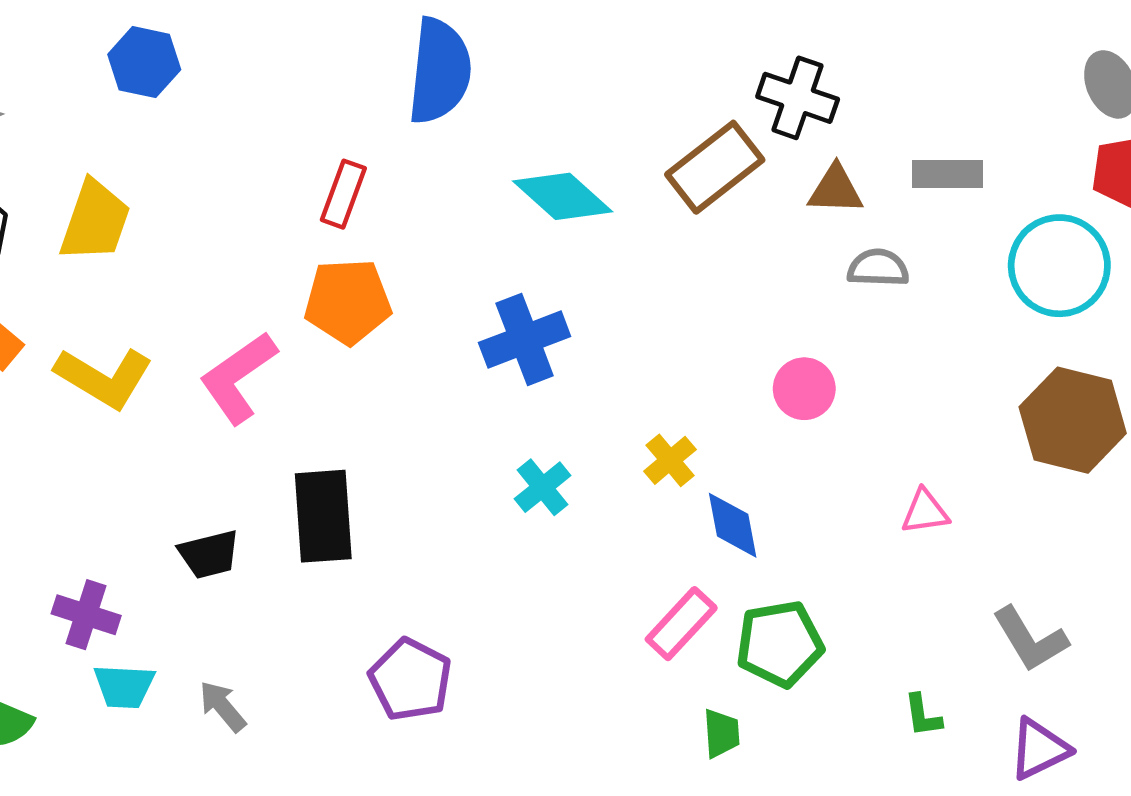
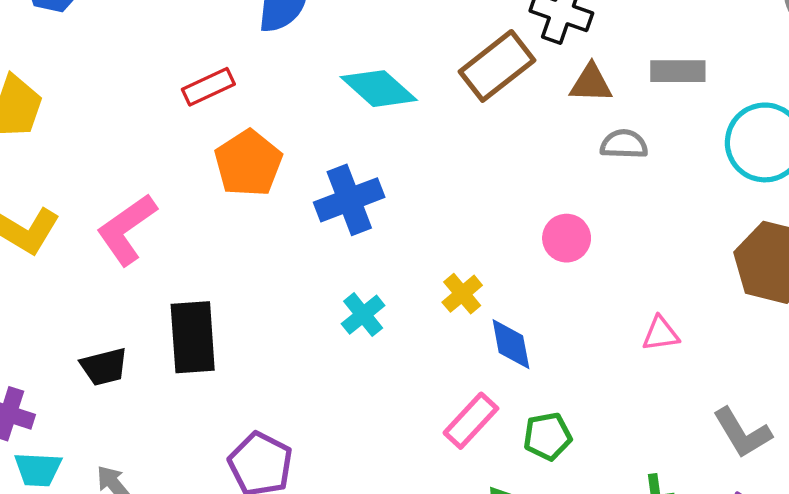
red rectangle: (343, 194) -> (208, 87), turned 45
orange pentagon: (348, 301) -> (248, 163), moved, turned -30
green pentagon: (780, 644) -> (547, 436), size x0.7

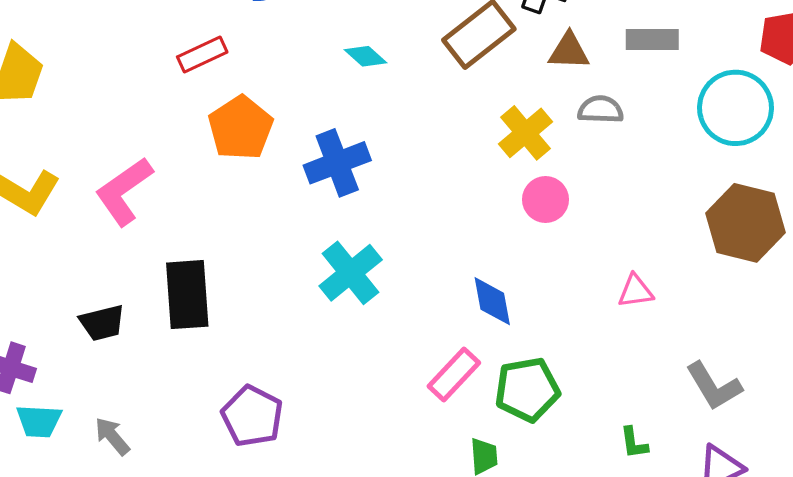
cyan diamond: (379, 89) -> (366, 56), size x0.6
yellow cross: (462, 294) -> (526, 133), moved, size x1.4
cyan cross: (363, 315) -> (351, 273), size x1.5
green pentagon: (547, 436) -> (527, 390), size x1.4

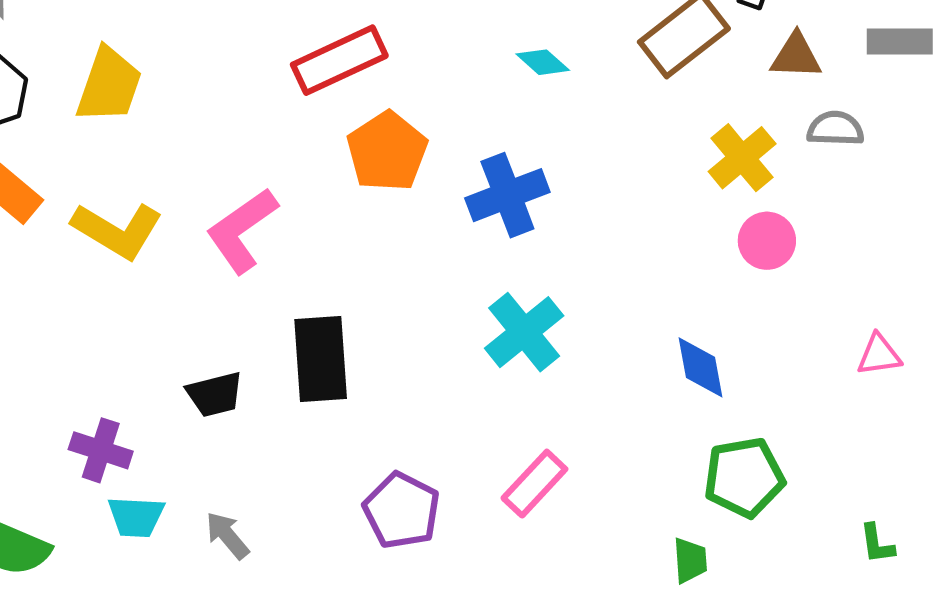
red rectangle: (202, 55) -> (339, 60), size x1.5
pink rectangle: (454, 375) -> (534, 484), moved

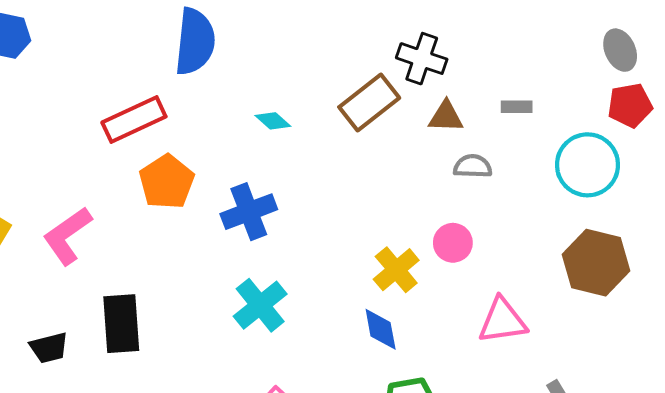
gray rectangle: (900, 41) -> (517, 107), size x0.7
yellow cross: (742, 158) -> (396, 270), moved
pink circle: (767, 241) -> (453, 243), moved
pink triangle: (879, 355) -> (502, 321), size x1.6

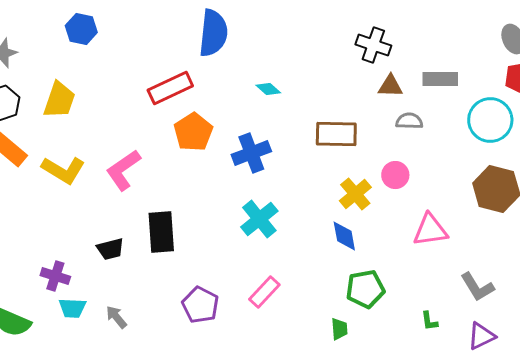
brown rectangle: (369, 102) -> (336, 134), moved, turned 39
gray rectangle: (517, 107) -> (440, 79), size x1.6

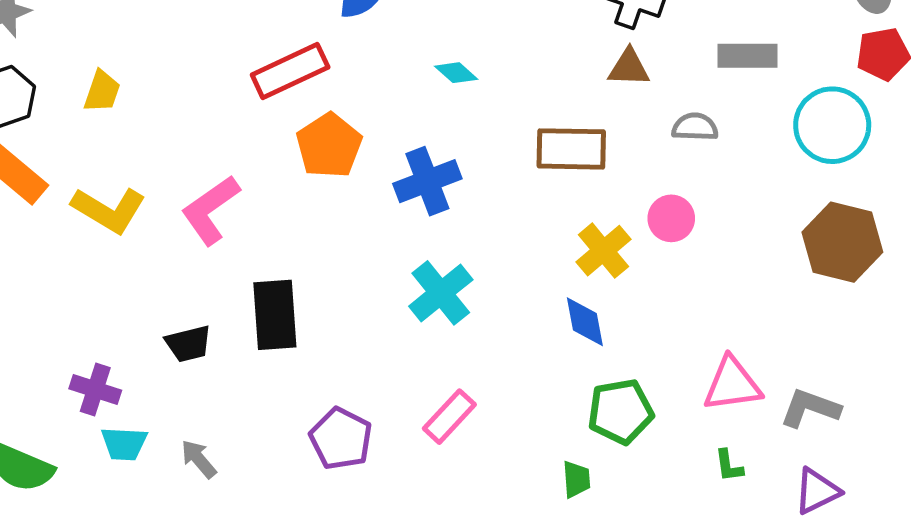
brown triangle: (390, 86) -> (629, 68), moved
yellow trapezoid: (59, 100) -> (102, 91), size x0.7
pink triangle: (430, 230) -> (732, 384), moved
gray L-shape: (477, 287) -> (810, 408), turned 141

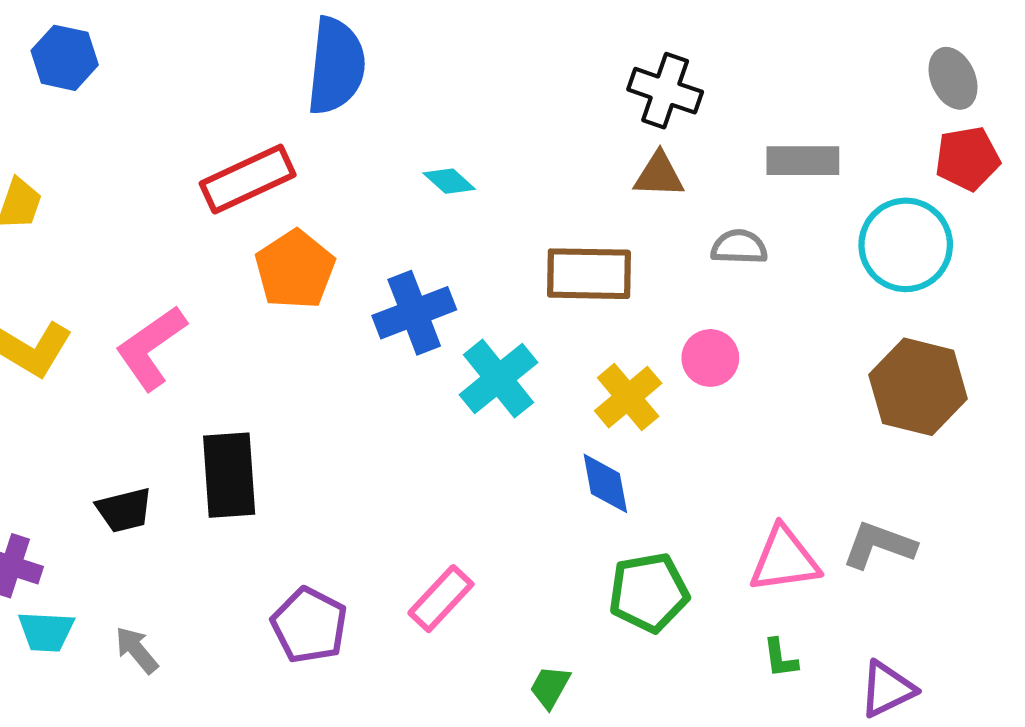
cyan cross: (441, 293) -> (499, 379), moved
gray L-shape: (810, 408) -> (879, 545), moved
green trapezoid: (576, 479) -> (550, 687), moved, turned -147

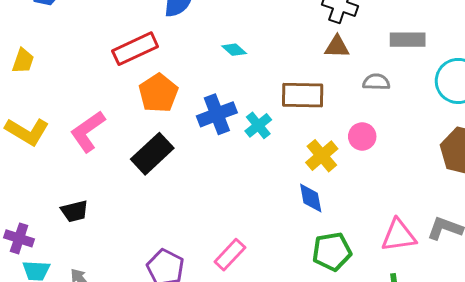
cyan cross: (499, 379) -> (258, 125), moved, size x0.7
black rectangle: (229, 475) -> (152, 154), moved, turned 51

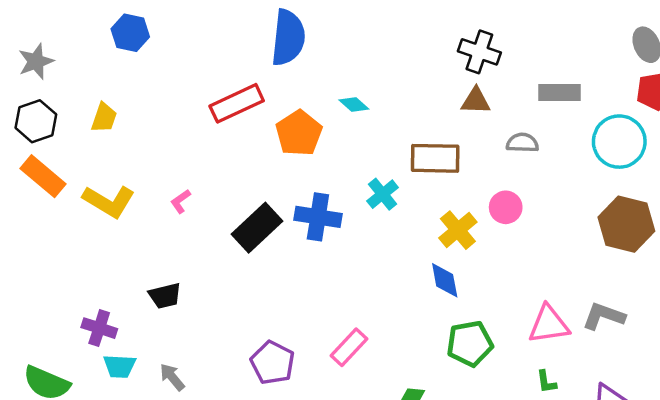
orange pentagon: (158, 93) -> (299, 133), moved
blue cross: (217, 114) -> (318, 217), moved, turned 30
pink L-shape: (88, 131) -> (181, 201), size x0.5

